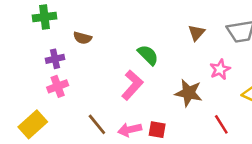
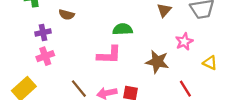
green semicircle: (148, 55) -> (123, 29), turned -48
pink L-shape: (132, 85) -> (109, 55), turned 50

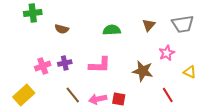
green semicircle: (123, 29) -> (112, 30), moved
purple cross: (43, 33) -> (65, 63), moved

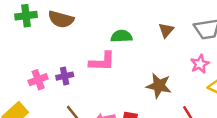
brown semicircle: (62, 29) -> (61, 19), moved, size x1.5
pink star: (167, 53) -> (200, 64), moved
pink L-shape: (100, 65) -> (102, 62), moved

